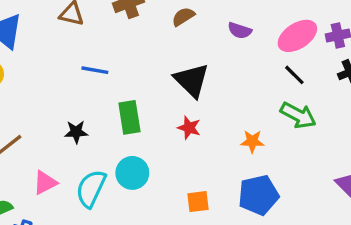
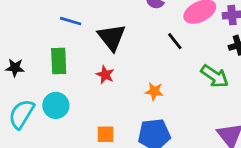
blue line: (95, 70) -> (71, 21), moved
black line: (294, 75) -> (175, 41), moved
green arrow: (298, 115) -> (215, 76), moved

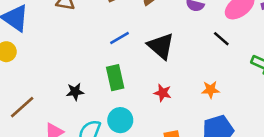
blue line: (71, 21) -> (119, 38), turned -36
red star: (105, 75) -> (163, 93), moved

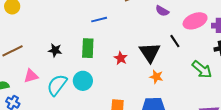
black triangle: (161, 46) -> (150, 52), moved
red star: (163, 93) -> (121, 58), moved

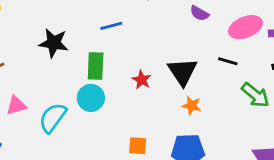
black line: (175, 41) -> (228, 61), moved, turned -40
black star: (55, 50) -> (54, 43), moved, size x1.5
cyan circle: (83, 81) -> (91, 98), moved

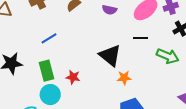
red star: (142, 80) -> (73, 77), moved

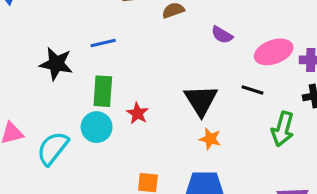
blue line: (49, 38) -> (103, 43), moved
green arrow: (168, 56) -> (283, 129), turned 65

